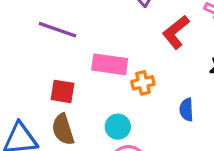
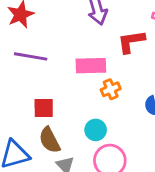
red L-shape: (176, 32) -> (131, 42), turned 40
pink rectangle: (110, 64) -> (91, 66), moved

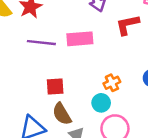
pink rectangle: (91, 66) -> (80, 39), moved
orange cross: (111, 89) -> (112, 83), moved

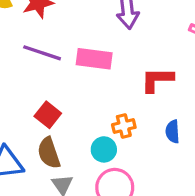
red L-shape: (127, 25) -> (157, 80), moved
red square: (55, 87) -> (48, 115), turned 30

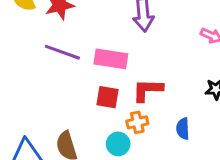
red L-shape: (157, 80) -> (148, 90), moved
red square: (48, 115) -> (108, 97), moved, turned -30

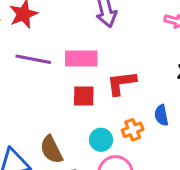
orange cross: (137, 122) -> (133, 130), moved

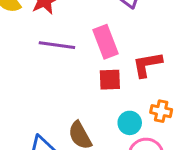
pink rectangle: (81, 58) -> (105, 42), turned 72
orange cross: (133, 130) -> (161, 111), turned 36

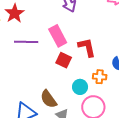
red L-shape: (147, 65) -> (87, 47), turned 95
red square: (110, 80) -> (64, 60), turned 35

